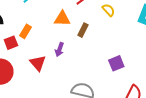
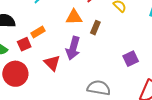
orange rectangle: (25, 31) -> (38, 32), turned 32
purple arrow: (60, 49) -> (73, 48), size x1.6

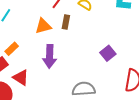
brown rectangle: (95, 28) -> (66, 22), moved
red triangle: (52, 63) -> (21, 78), moved

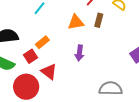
purple arrow: (50, 56) -> (79, 53), size x0.7

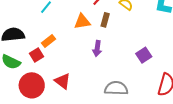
purple arrow: (79, 53) -> (97, 49), moved
red triangle: (49, 72) -> (62, 81), moved

